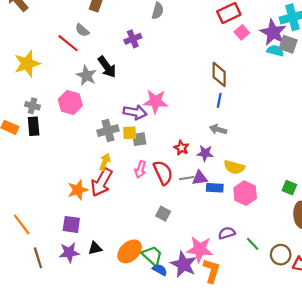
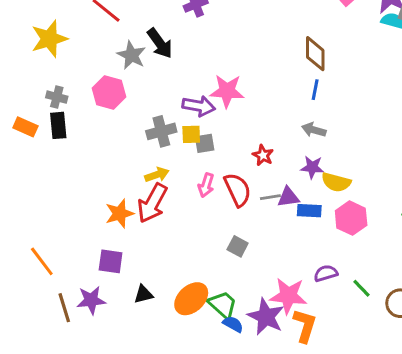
purple star: (205, 153) -> (312, 167), moved
yellow arrow: (105, 162) -> (157, 175), turned 49
purple star: (69, 252) -> (91, 300), moved

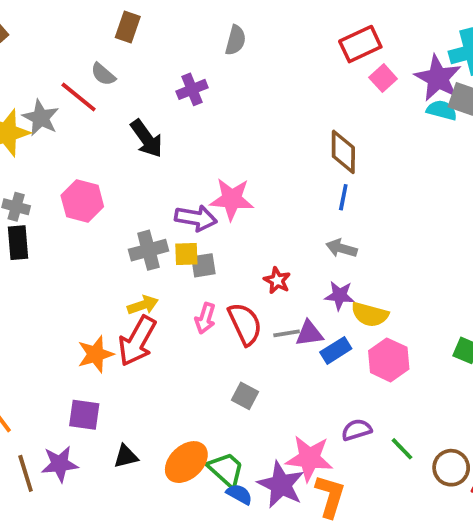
gray star: (131, 55) -> (41, 118), moved
blue rectangle: (309, 211) -> (336, 350), turned -35

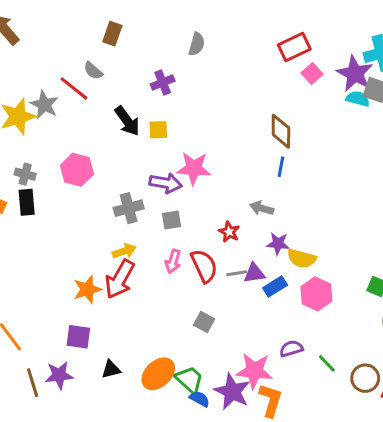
gray arrow: (341, 248) -> (262, 208), moved
yellow square: (186, 254) -> (158, 130), moved

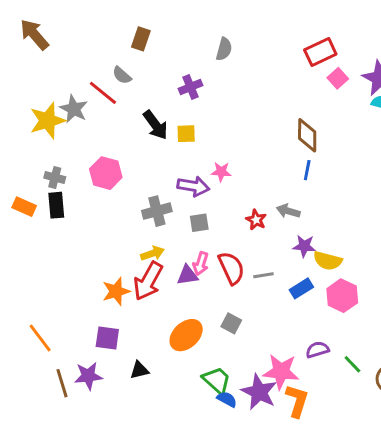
pink star: (194, 168) -> (221, 172), size x0.6
red star: (229, 232) -> (256, 220), moved
purple triangle: (254, 273) -> (188, 275), moved
orange ellipse: (158, 374) -> (186, 335), moved

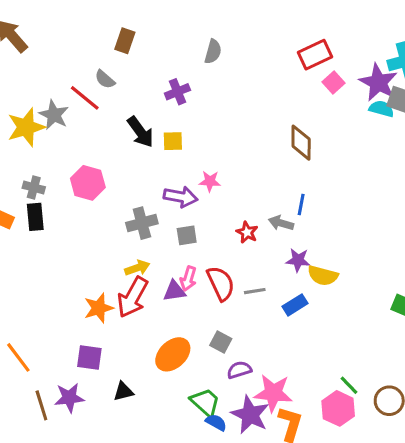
blue line: (307, 170) -> (301, 205), moved
pink hexagon: (342, 296) -> (338, 408), moved
purple semicircle: (317, 350) -> (239, 370), moved

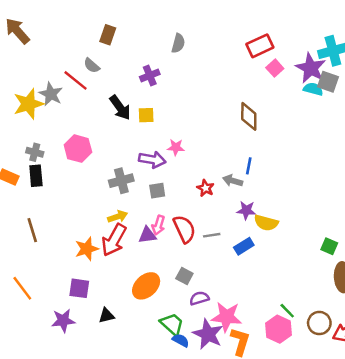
brown line: (41, 405) -> (32, 230), moved

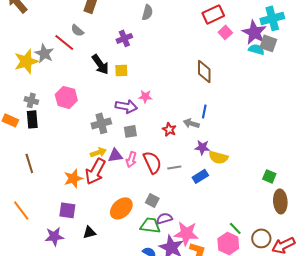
purple triangle: (147, 235) -> (115, 155), moved
green trapezoid: (172, 324) -> (150, 225), moved, turned -35

